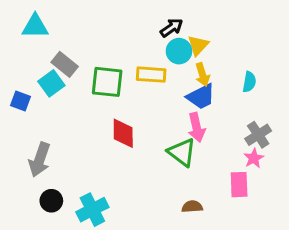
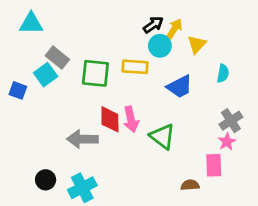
yellow triangle: (198, 45) -> (197, 44), moved
yellow arrow: (202, 75) -> (174, 29), moved, turned -132
pink arrow: (197, 127) -> (131, 119), moved
gray arrow: (40, 160) -> (82, 139), moved, turned 72
brown semicircle: (192, 207) -> (190, 185), moved

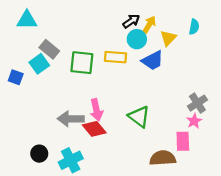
cyan semicircle: (223, 73) -> (194, 27), moved
blue trapezoid: (180, 87) -> (153, 60), moved
red diamond: (110, 119) -> (94, 129), moved, turned -40
pink arrow: (131, 119) -> (96, 110), moved
brown semicircle: (190, 185) -> (163, 158), size x1.6

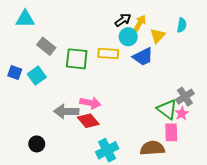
cyan square: (39, 64) -> (37, 76), moved
pink arrow: (96, 110) -> (90, 103), turned -66
green triangle: (139, 117) -> (167, 109), moved
cyan cross: (71, 160) -> (107, 150), moved

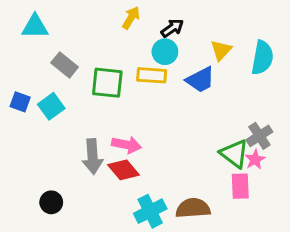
yellow arrow: (140, 23) -> (131, 18), moved
cyan semicircle: (182, 25) -> (262, 58), moved, size x1.6
cyan circle: (128, 37) -> (165, 52), moved
gray arrow: (66, 111) -> (93, 157), turned -95
brown semicircle: (152, 148) -> (193, 208), moved

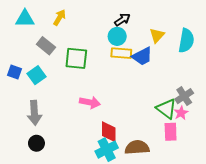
yellow arrow: (131, 18) -> (60, 18), moved
yellow rectangle: (152, 75) -> (121, 53), moved
gray arrow: (93, 157) -> (34, 113), moved
red diamond: (124, 170) -> (109, 132), moved, turned 40

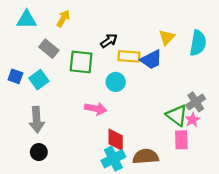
black arrow: (122, 20) -> (109, 41), moved
cyan circle: (117, 36) -> (116, 82), moved

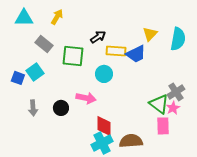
blue square: (15, 76) -> (18, 78), moved
gray arrow: (37, 120) -> (33, 108), size x0.7
black circle: (39, 152) -> (61, 108), moved

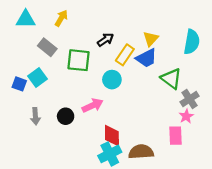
yellow triangle: (150, 34) -> (151, 39), moved
yellow rectangle: (116, 51) -> (125, 55), turned -60
pink arrow: (86, 98) -> (93, 105), turned -36
green triangle: (159, 104) -> (171, 79), moved

